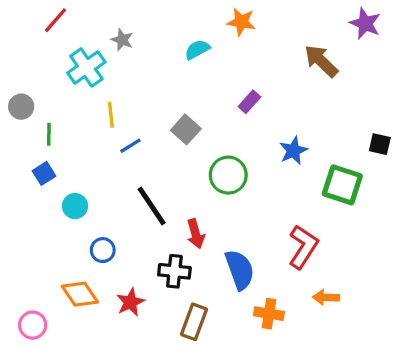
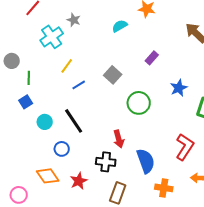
yellow line: (111, 115) -> (67, 66), turned 42
black line: (152, 206) -> (74, 121), moved

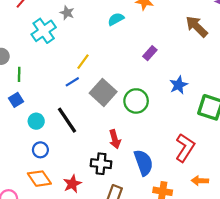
yellow line: (67, 66) -> (83, 62), moved
gray square: (113, 75) -> (103, 92), moved, size x1.4
blue circle: (62, 149) -> (40, 150), moved

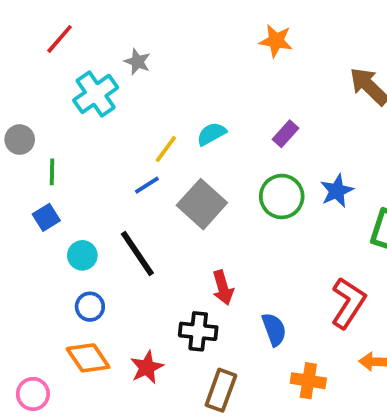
cyan semicircle: (116, 19) -> (211, 134), moved
green circle: (136, 101) -> (282, 196), moved
blue semicircle: (144, 163) -> (274, 329), size x0.7

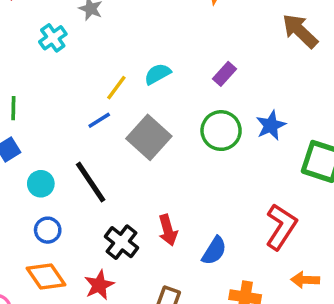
cyan cross: (96, 94) -> (53, 38), size x0.7
red arrow: (223, 288) -> (168, 230), moved
blue semicircle: (274, 329) -> (214, 251), turned 52
black cross: (198, 331) -> (121, 242), moved, turned 32

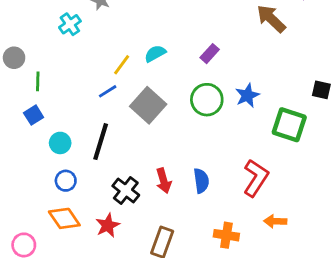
black line: (91, 182) -> (101, 142), turned 51
blue semicircle: (214, 251) -> (201, 181), moved, turned -40

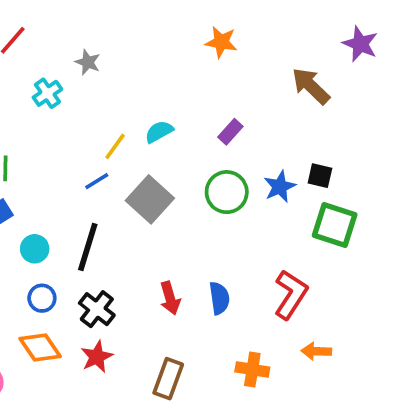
black square: (321, 90) -> (320, 176), moved
black cross: (126, 190) -> (97, 309), moved

